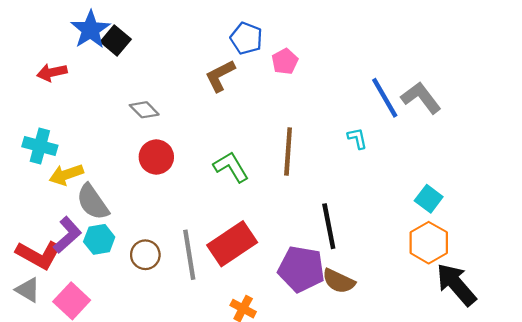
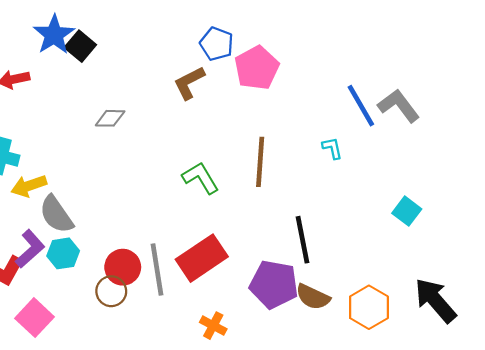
pink pentagon: (285, 61) -> (257, 68), size x1.6
gray diamond: (144, 110) -> (110, 118), turned -44
red circle: (156, 157) -> (123, 267), moved
orange hexagon: (429, 243) -> (369, 307), moved
brown circle: (145, 255) -> (111, 291), moved

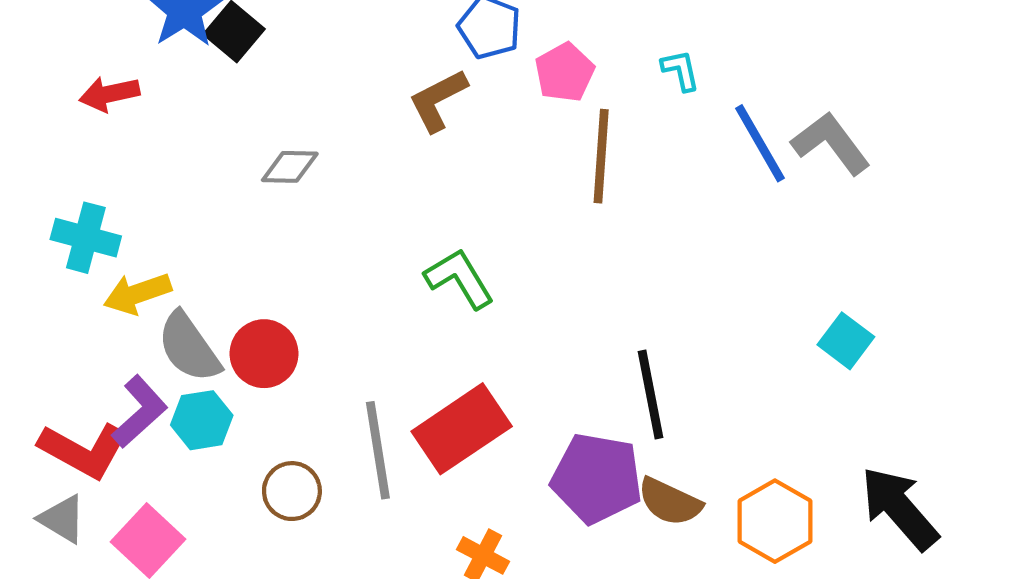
pink pentagon: (257, 68) -> (565, 72), size x0.7
cyan L-shape: (332, 148) -> (681, 70), moved
brown line: (260, 162) -> (601, 156), moved
red circle: (123, 267) -> (264, 354), moved

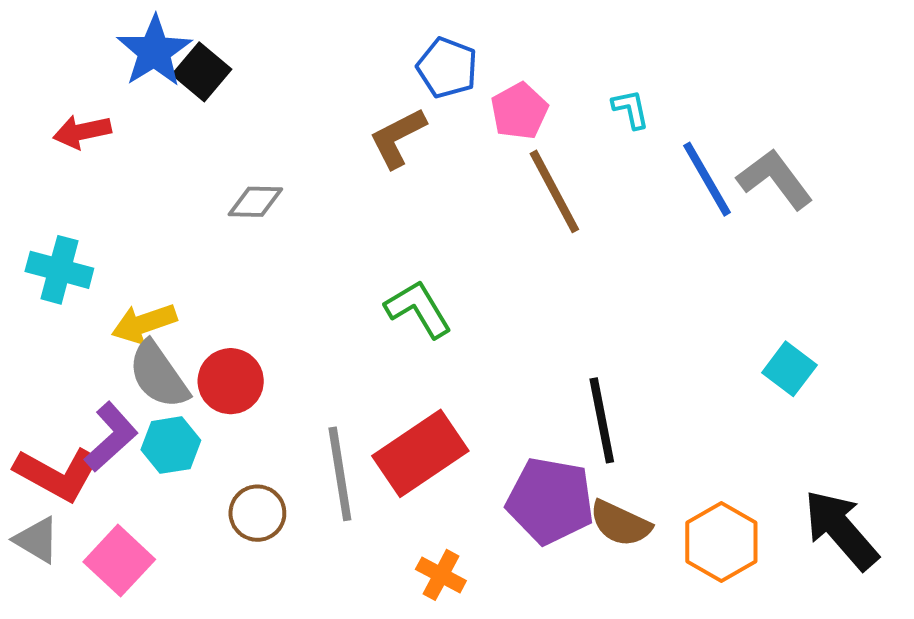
brown line: (601, 156) -> (554, 191), turned -32
yellow arrow: (137, 294) -> (144, 323), moved

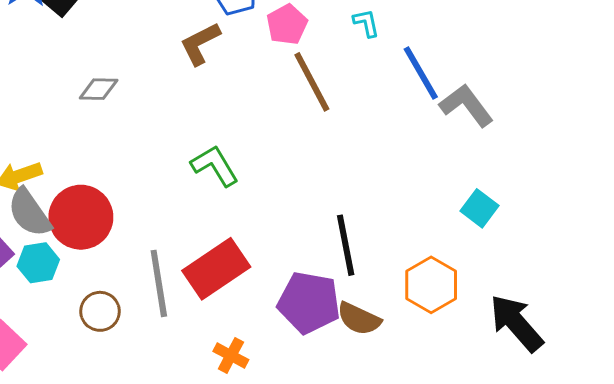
gray L-shape: (775, 179) -> (466, 105), moved
red circle: (231, 381) -> (81, 217), size x1.4
orange hexagon: (721, 542) -> (431, 285), moved

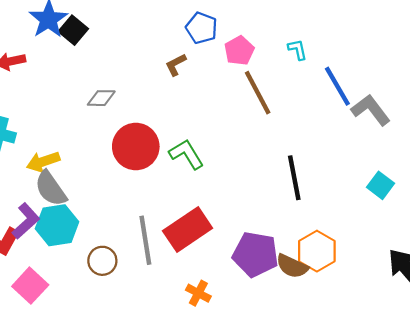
brown L-shape: (200, 44) -> (176, 65), size x0.7
red circle: (81, 217) -> (136, 147), moved
black line: (346, 245) -> (294, 178), moved
cyan hexagon: (38, 263) -> (57, 225), size x1.4
orange hexagon: (431, 285) -> (317, 251), moved

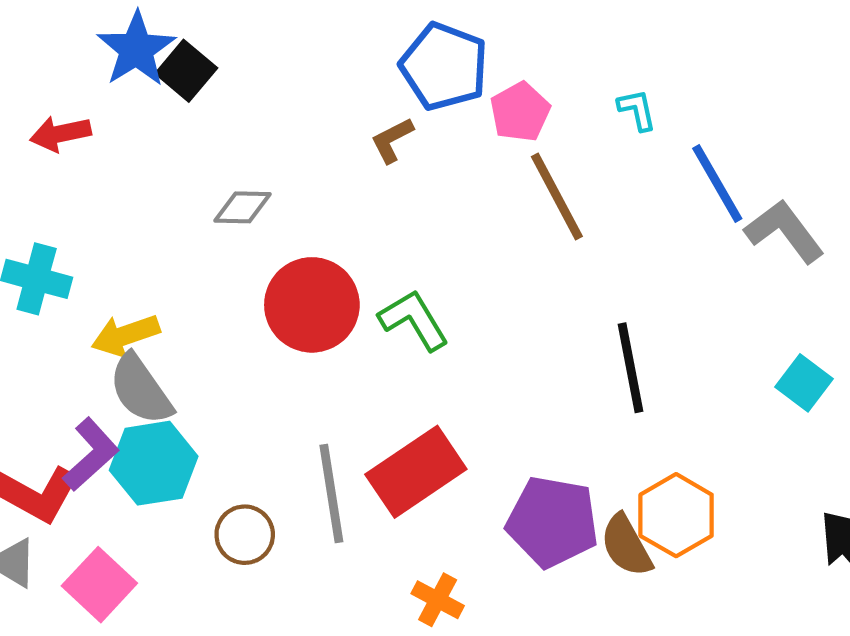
blue pentagon: (202, 28) -> (444, 66), size x1.4
brown semicircle: (292, 266) -> (626, 546), turned 36

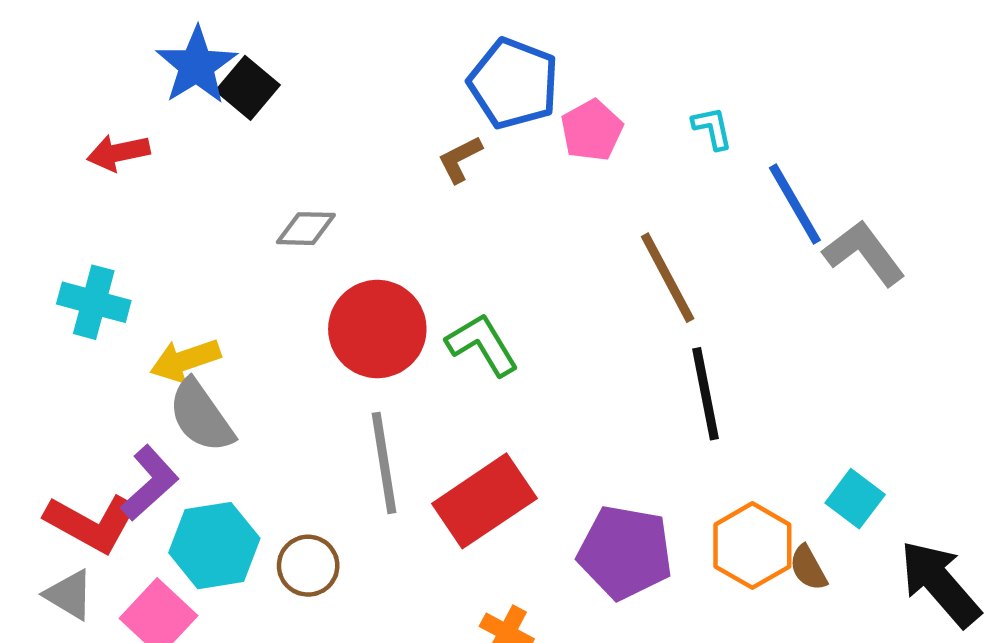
brown line: (557, 196) -> (668, 278), moved
cyan square: (804, 383) -> (855, 499), moved
cyan hexagon: (154, 463) -> (214, 546), moved
gray line: (331, 493) -> (384, 463), moved
brown semicircle: (626, 546) -> (808, 568), moved, size x0.7

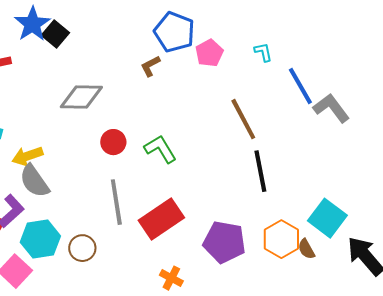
gray diamond: (306, 229) -> (81, 97), size x1.6
red circle: (377, 329) -> (113, 142), size x0.6
cyan square: (855, 499) -> (327, 218), size x1.5

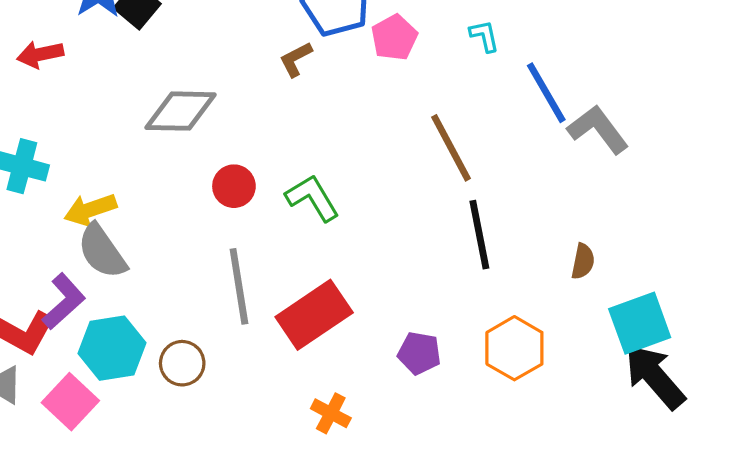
cyan square: (327, 218) -> (640, 323), moved, turned 33
purple pentagon: (224, 242) -> (419, 353), size x0.6
brown semicircle: (306, 249) -> (583, 261), moved, turned -140

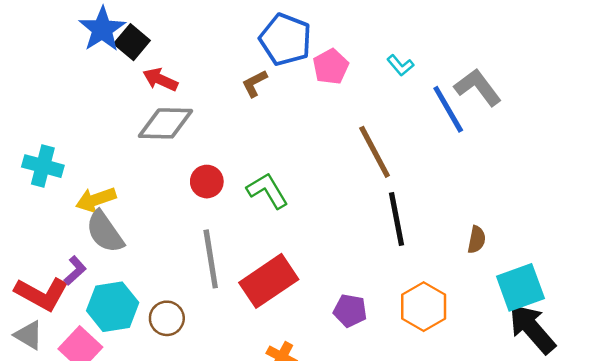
cyan L-shape: (484, 36) -> (400, 65), turned 152
red arrow: (40, 54) -> (160, 80), moved, turned 36
gray L-shape: (598, 129) -> (478, 87), moved
purple L-shape: (64, 301) -> (75, 271), size x0.7

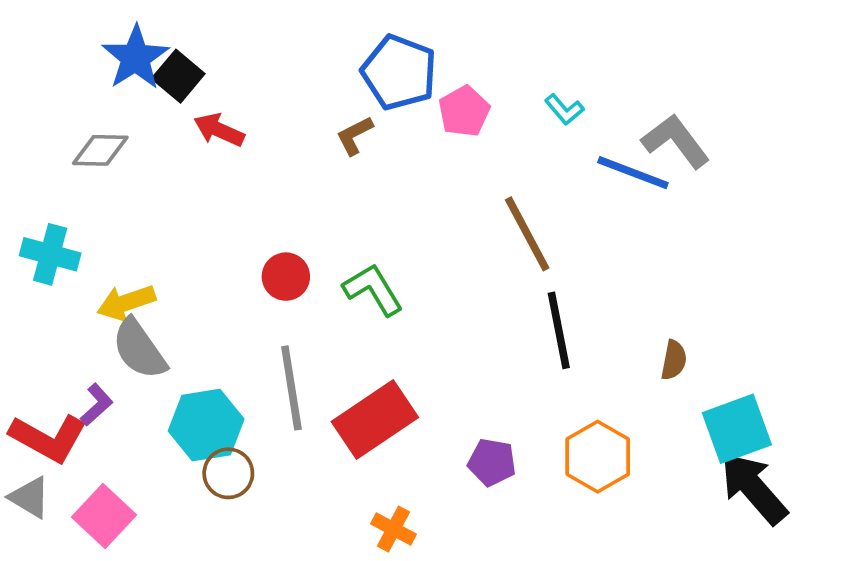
blue line: (448, 109) -> (633, 173), turned -39
gray diamond: (165, 123) -> (100, 150), moved, size x0.7
cyan hexagon: (113, 307) -> (206, 425), moved

